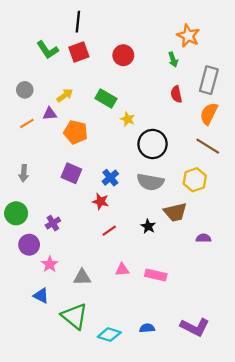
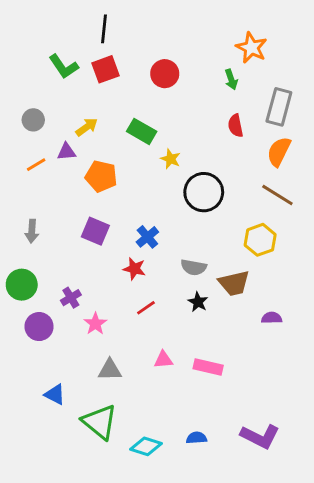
gray semicircle: (150, 182) -> (194, 267), moved, size x0.7
pink star: (50, 264) -> (95, 324), moved

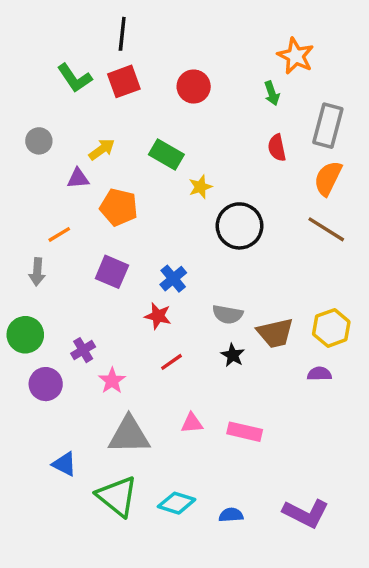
yellow star: (171, 159) -> (200, 187), turned 30
orange line: (36, 165) -> (59, 234), moved
yellow hexagon: (260, 240) -> (331, 328), moved
gray triangle: (110, 370) -> (129, 435), size x1.5
cyan diamond: (146, 446) -> (177, 503), moved

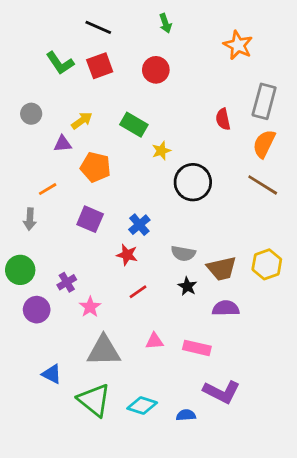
black line: (122, 34) -> (98, 27), turned -72
green arrow: (272, 93) -> (165, 23), moved
purple semicircle: (319, 374) -> (226, 308), moved, size x1.4
purple L-shape: (306, 513) -> (222, 392), moved

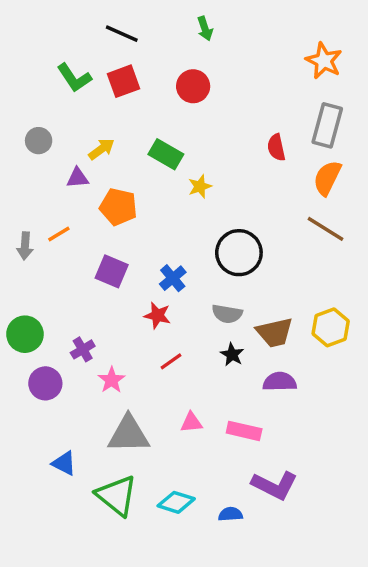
orange star: (238, 45) -> (324, 61), moved
black circle: (193, 182) -> (239, 253), moved
gray arrow: (30, 219) -> (25, 246), moved

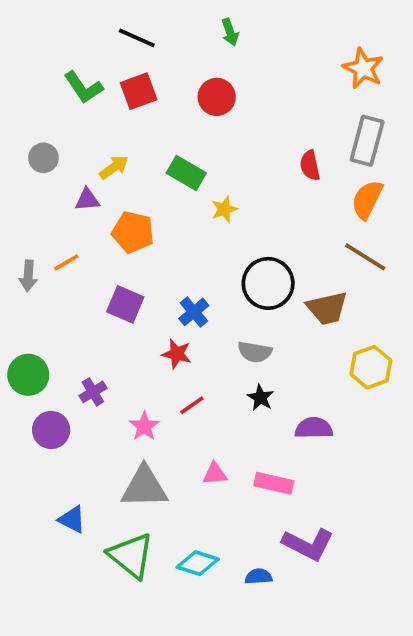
brown trapezoid: (275, 332) -> (327, 308), moved
pink star: (112, 380) -> (144, 426), moved

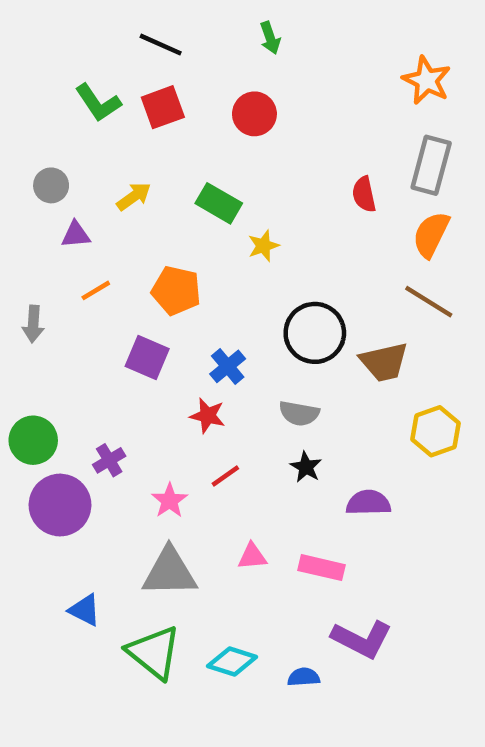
purple triangle: (87, 200) -> (76, 235), moved
orange pentagon: (133, 232) -> (176, 290), moved
orange line: (66, 262) -> (96, 290), moved
purple circle: (51, 430) -> (60, 505), size x1.4

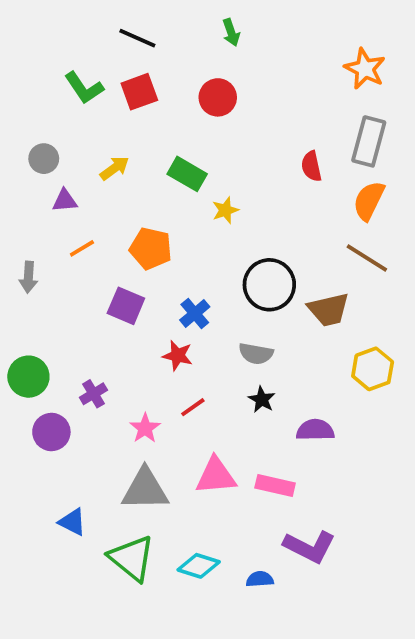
purple circle: (60, 505) -> (51, 432), size x0.7
pink triangle: (252, 556) -> (216, 476), size x1.6

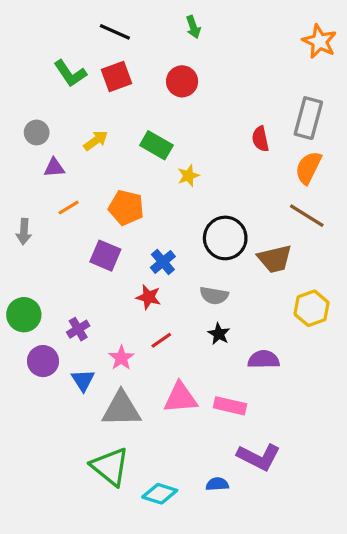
orange star: (365, 69) -> (319, 41), moved
blue triangle: (72, 522) -> (83, 380), moved, turned 30
cyan diamond: (199, 566) -> (160, 494), moved

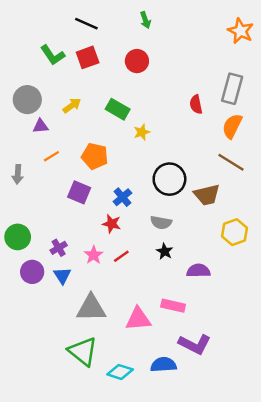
gray circle: (37, 132) -> (27, 100), size x1.5
pink star: (121, 358) -> (94, 255), moved
blue triangle: (83, 380) -> (62, 276), moved
pink triangle: (180, 398) -> (138, 319), moved
blue semicircle: (217, 484) -> (163, 365), size x1.5

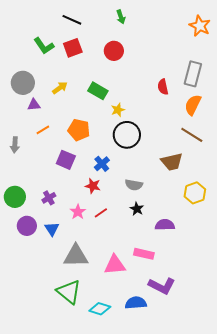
black circle: (169, 179) -> (127, 135), moved
purple cross: (59, 248) -> (49, 198), moved

